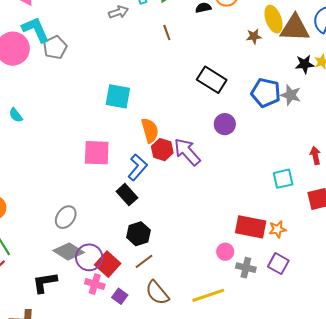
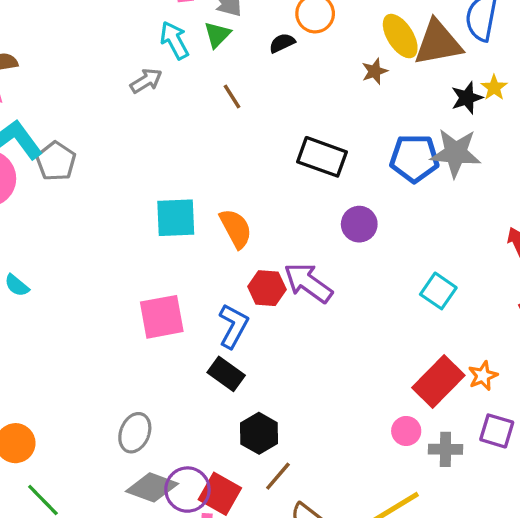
gray star: (291, 95) -> (456, 153), size x1.4
orange semicircle: (150, 130) -> (236, 228), moved
cyan square: (283, 179) -> (438, 291), moved, turned -30
red rectangle: (251, 227) -> (438, 382), turned -44

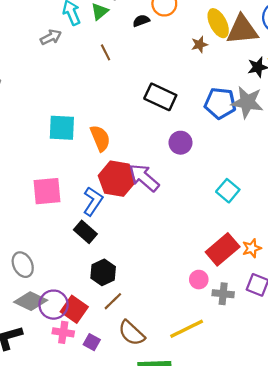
red hexagon: (267, 288) -> (117, 179), size x1.5
gray ellipse: (135, 433) -> (23, 265), turned -55

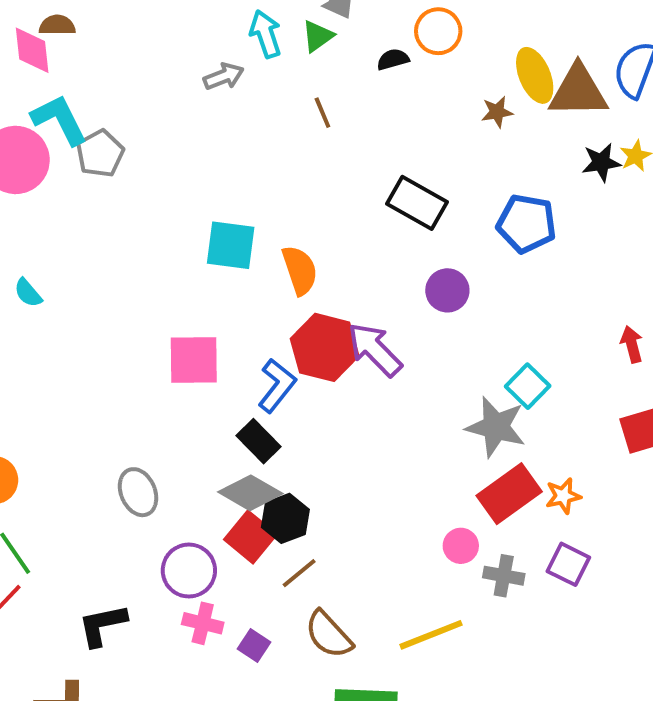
gray star: (247, 102) -> (496, 427), moved
gray diamond: (31, 301) -> (250, 493), moved
red square: (74, 309) -> (250, 537), moved

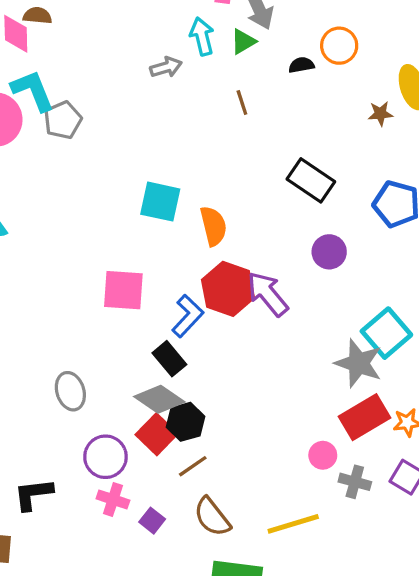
cyan square: (528, 386) -> (386, 333), size x1.4

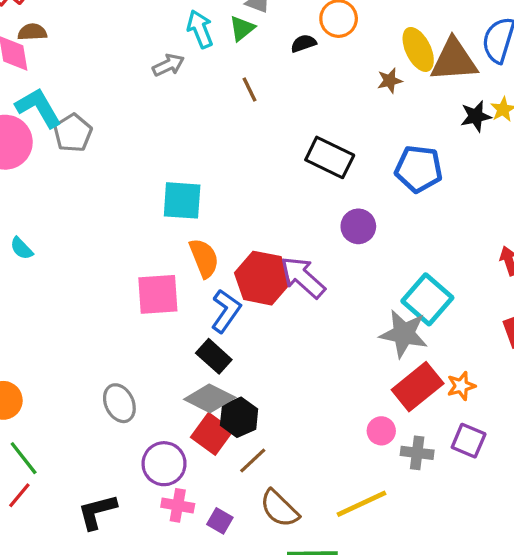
orange semicircle: (213, 226) -> (204, 258), moved

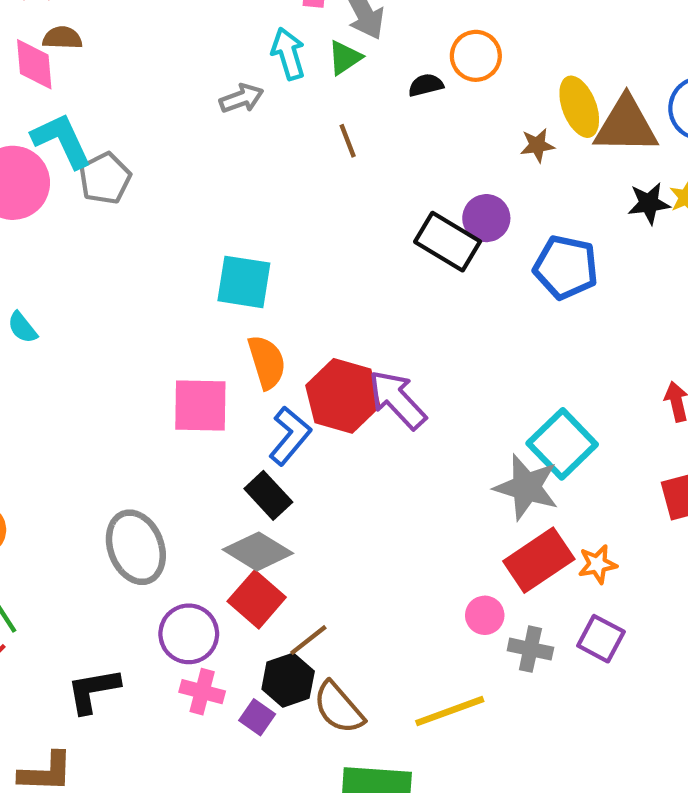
purple circle: (358, 226) -> (486, 218), moved
gray ellipse: (119, 403) -> (136, 547), size x1.4
black hexagon: (239, 417) -> (288, 680), moved

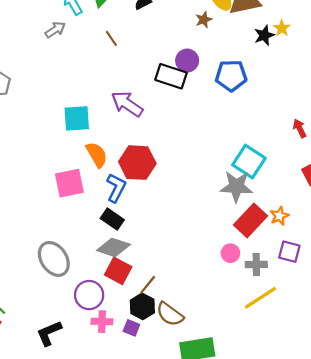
purple arrow: (397, 400) -> (127, 104), moved
yellow line: (450, 711) -> (260, 298), moved

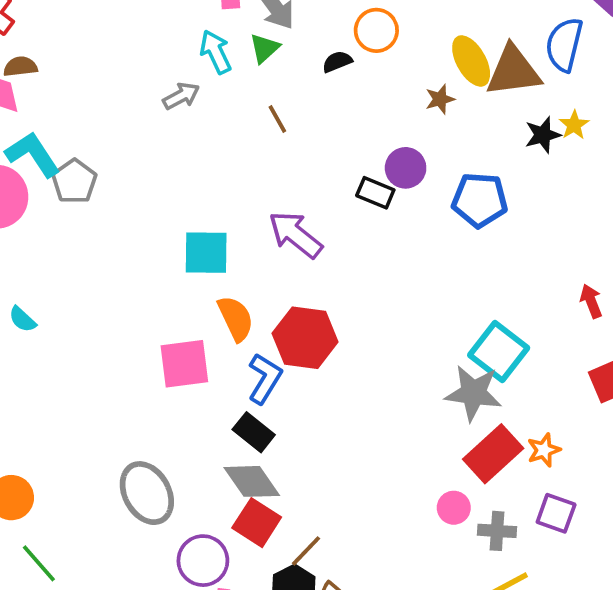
black rectangle: (171, 76) -> (375, 193), size x0.7
gray diamond: (113, 247) -> (252, 481), turned 32

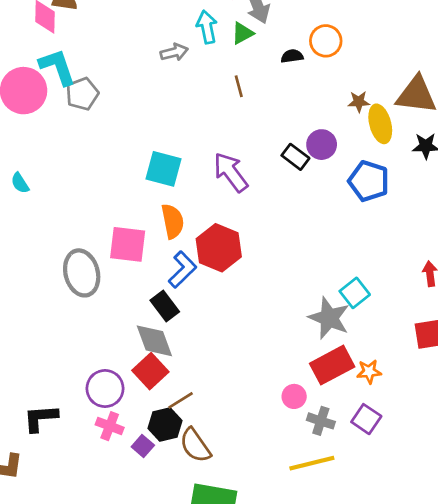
yellow ellipse: (471, 61) -> (380, 124), moved
cyan square: (499, 351) -> (355, 293), size x0.7
gray ellipse: (147, 493) -> (82, 273), moved

